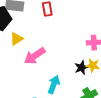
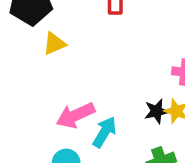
pink arrow: (35, 56) -> (75, 115), moved

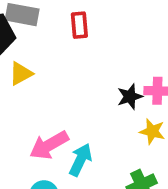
black star: (157, 111) -> (130, 97), moved

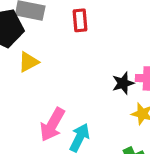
pink arrow: (49, 145) -> (52, 125), turned -32

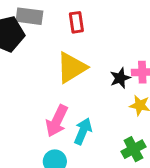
yellow triangle: (28, 62) -> (72, 68), moved, size x1.6

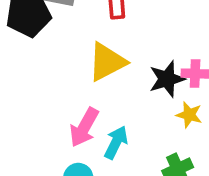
black star: (120, 78) -> (167, 79), size x1.4

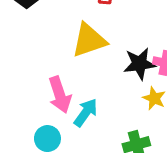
pink arrow: (84, 127) -> (60, 95), turned -57

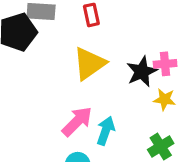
pink arrow: (60, 95) -> (77, 121), turned -100

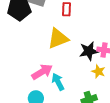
cyan arrow: (106, 131) -> (58, 82), turned -60

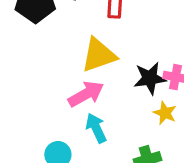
pink arrow: (42, 72) -> (86, 94), moved

